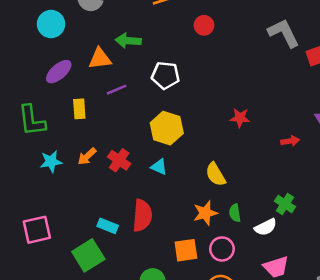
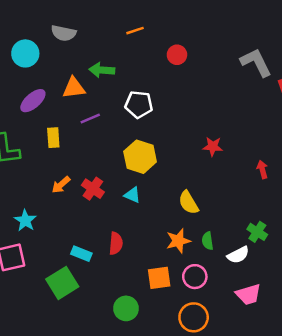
red arrow: (290, 141) -> (262, 169), turned -96
cyan star: (51, 162) -> (25, 220), moved, turned -30
red semicircle: (142, 216) -> (116, 243), size x0.7

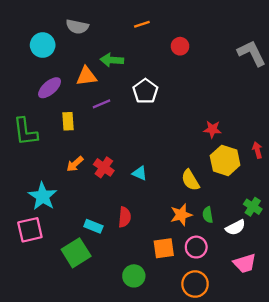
white pentagon: (139, 104) -> (145, 91), turned 30
yellow hexagon: (140, 157) -> (225, 160), moved
cyan star: (25, 220) -> (43, 196), size x1.4

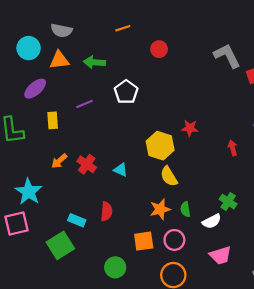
orange triangle: (86, 76) -> (59, 60), moved
yellow hexagon: (225, 160) -> (160, 146), moved

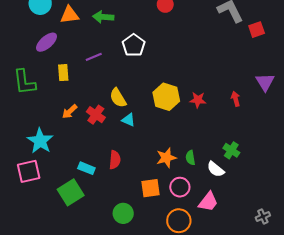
red star: (190, 128) -> (198, 100), moved
yellow semicircle: (169, 176) -> (118, 98), moved
white semicircle: (212, 221) -> (216, 169), turned 66
pink trapezoid: (220, 255) -> (208, 202), moved, turned -35

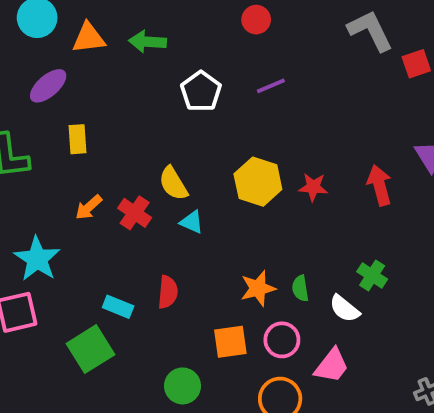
purple line: (94, 57) -> (271, 86), moved
red arrow: (236, 99) -> (379, 185), size x1.5

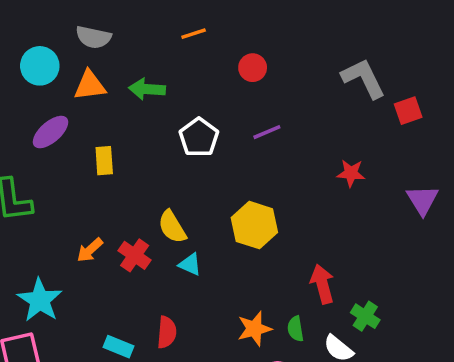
yellow rectangle: (78, 139) -> (104, 161), moved
red arrow: (379, 185) -> (322, 284), moved
red star: (313, 187) -> (351, 173), moved

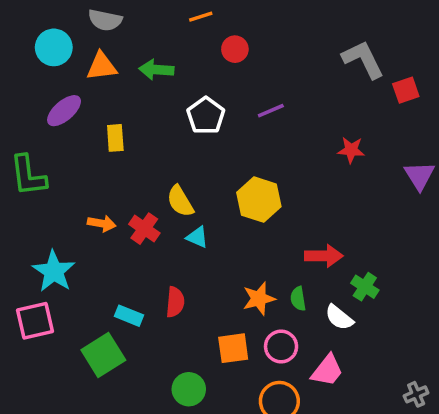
red circle: (253, 68) -> (235, 49), moved
orange arrow: (90, 250) -> (102, 223), turned -128
red arrow: (322, 284) -> (324, 256), turned 105

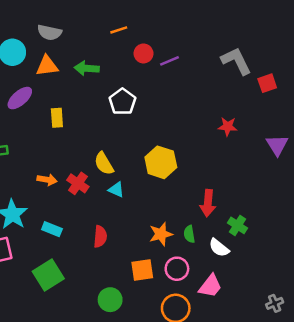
purple line: (271, 111) -> (169, 61), moved
red arrow: (324, 256) -> (208, 203), turned 95
cyan rectangle: (129, 316) -> (52, 229), moved

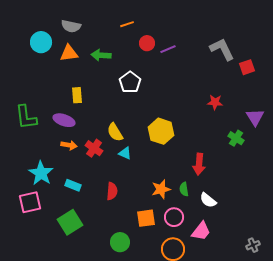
purple ellipse: (20, 98) -> (64, 120), moved, turned 60
green cross: (238, 225) -> (236, 138), moved

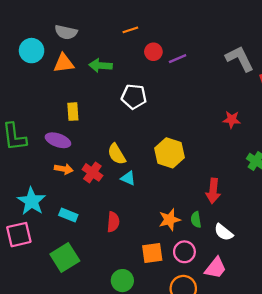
white pentagon: (130, 82) -> (134, 97), turned -30

